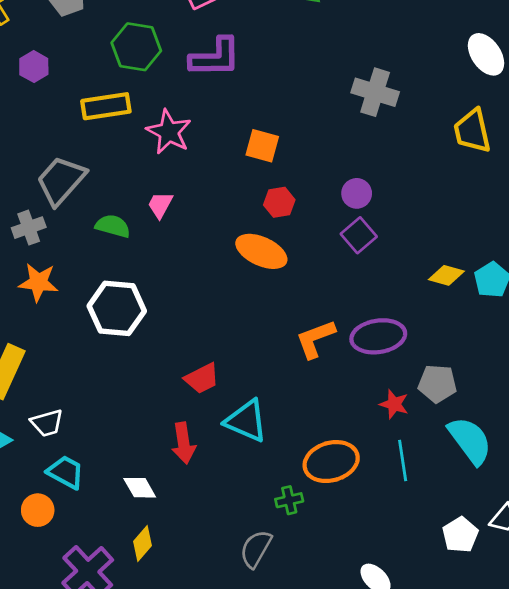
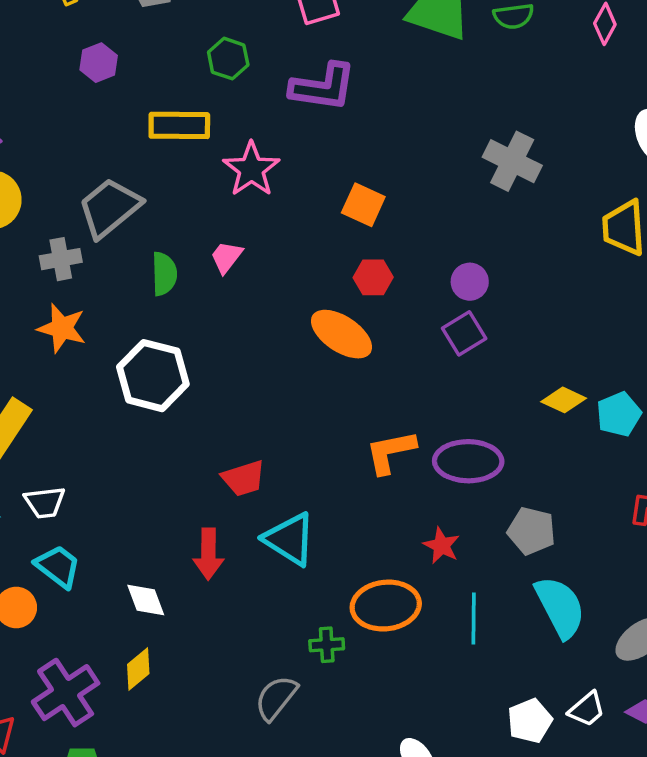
green hexagon: (136, 47) -> (228, 59), size x0.7
green semicircle: (113, 226) -> (164, 274), turned 64
red star: (394, 404) -> (442, 546), moved

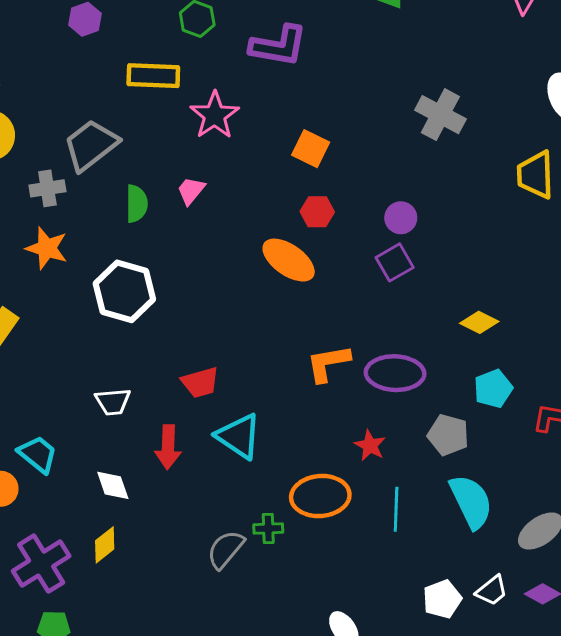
cyan pentagon: (619, 414) -> (493, 389), moved
white trapezoid: (45, 502) -> (113, 402), moved
gray semicircle: (276, 698) -> (226, 549), moved

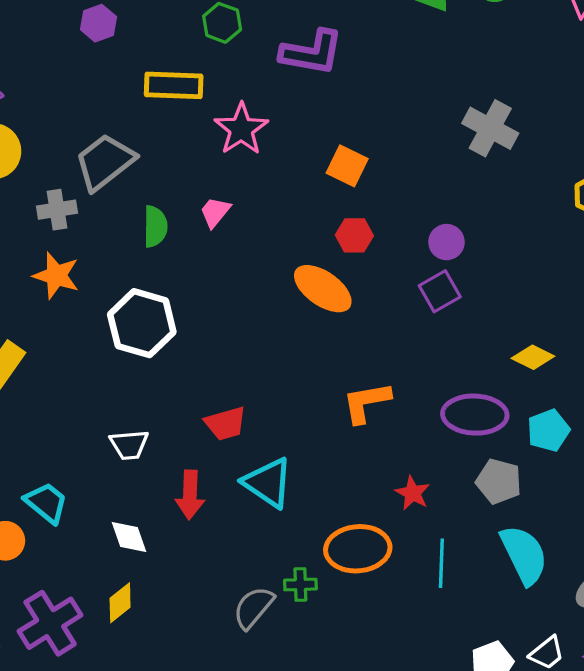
purple ellipse: (395, 373) -> (475, 415), moved

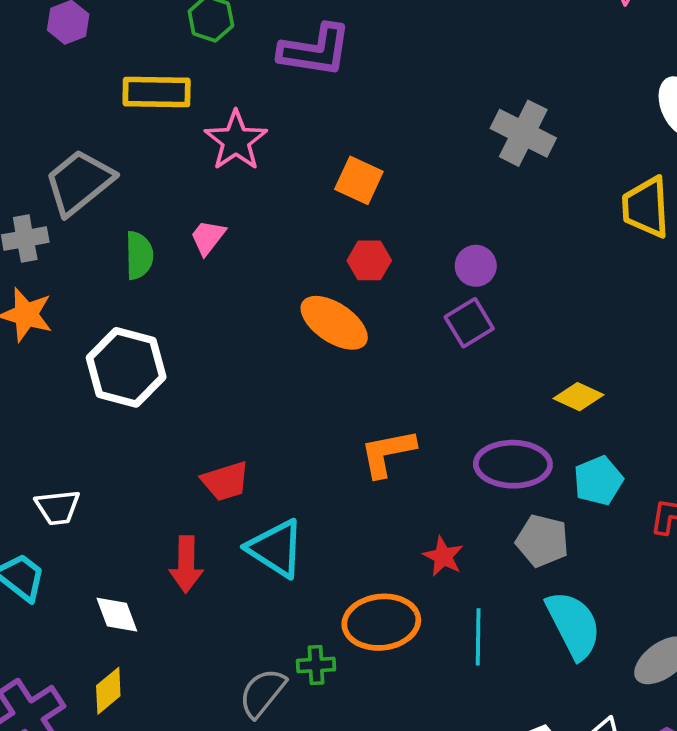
white trapezoid: (129, 445) -> (58, 507), moved

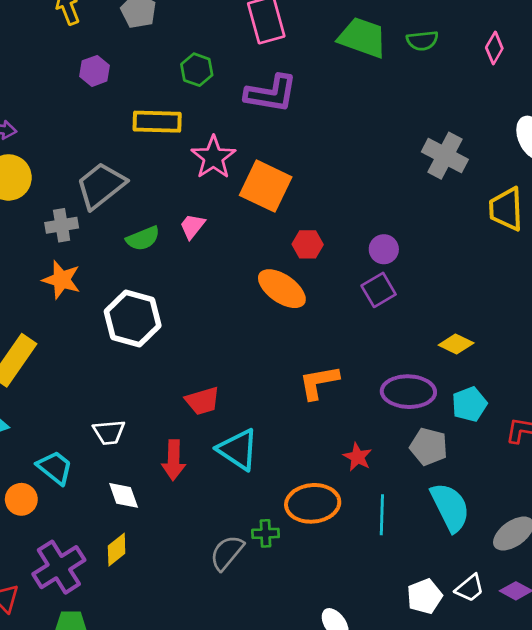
gray cross: (523, 133) -> (445, 156), moved
orange square: (359, 180) -> (266, 186), moved, size x1.5
green semicircle: (139, 255) -> (143, 238), turned 68
white trapezoid: (58, 507) -> (109, 432), moved

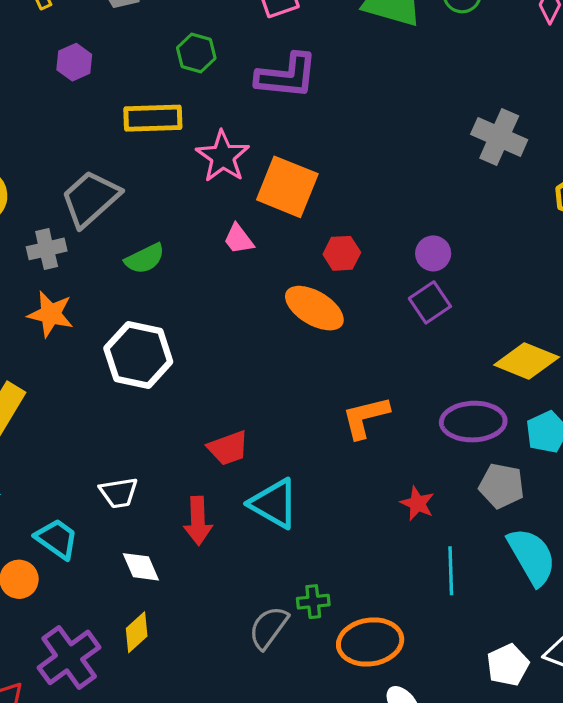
pink trapezoid: (192, 226) -> (239, 239), moved, turned -72
yellow diamond: (456, 344) -> (527, 361), size x1.5
orange ellipse: (313, 503) -> (370, 642), moved

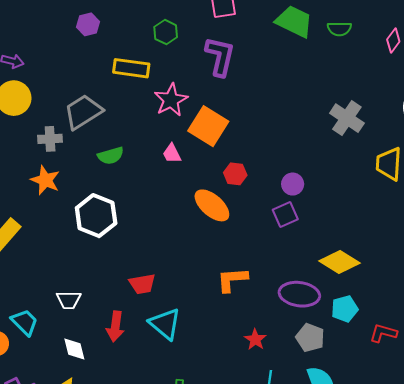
purple L-shape: (287, 76) -> (220, 56), turned -93

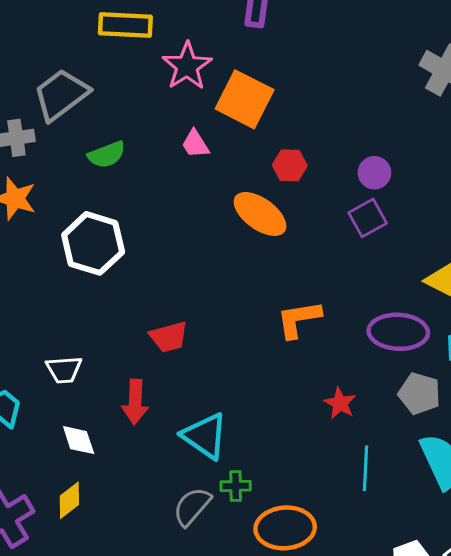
cyan triangle: (165, 324) -> (205, 436), moved

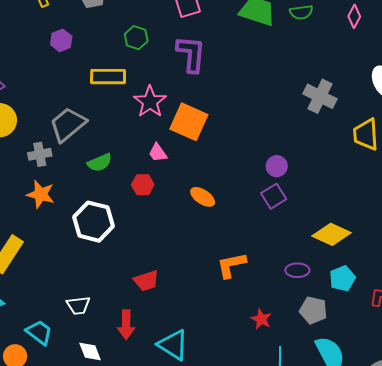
red hexagon: (290, 165) -> (143, 185), moved
orange ellipse: (260, 214) -> (203, 197), size x0.7
purple ellipse: (398, 332) -> (297, 270), size x0.6

